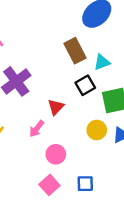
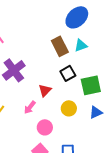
cyan triangle: (102, 62) -> (81, 45), moved
yellow circle: (97, 130) -> (69, 108), moved

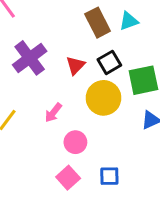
red triangle: (45, 90) -> (75, 65), moved
yellow circle: (69, 108) -> (104, 98), moved, size x1.5

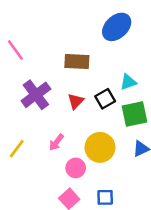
cyan triangle: (129, 21) -> (128, 82), moved
brown rectangle: (98, 23) -> (77, 62), moved, turned -60
yellow circle: (104, 98) -> (100, 147), moved

